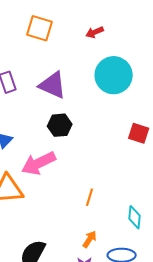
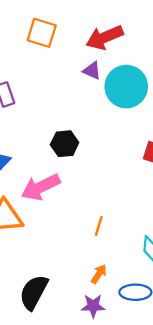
red arrow: (95, 32) -> (105, 37), size x1.8
purple triangle: (53, 85) -> (92, 71), moved, size x0.6

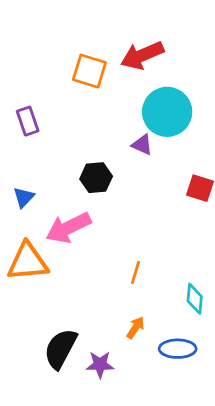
orange square: (42, 33) -> (89, 71), moved
purple triangle: (92, 71) -> (142, 145), moved
purple star: (93, 306) -> (100, 364), moved

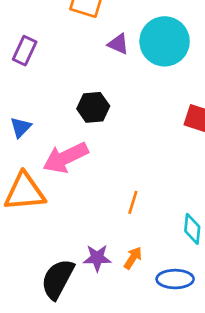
purple rectangle: (28, 121) -> (25, 51), turned 44
purple triangle: (142, 145) -> (118, 44), moved
purple star: (100, 364) -> (97, 258), moved

